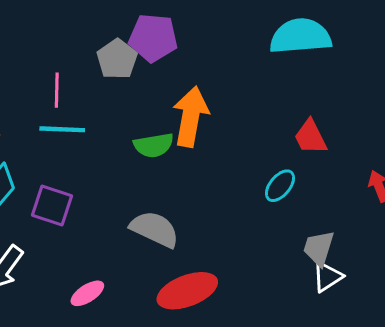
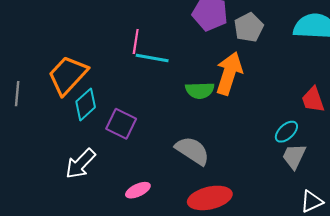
gray pentagon: (117, 59) -> (249, 27), moved
cyan line: (62, 129) -> (152, 58), moved
gray trapezoid: (319, 248) -> (294, 156), moved

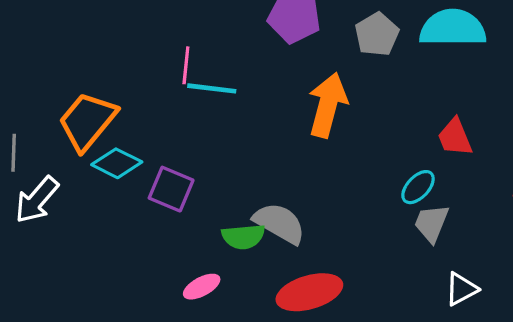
gray pentagon: (249, 27) -> (377, 34), moved
green semicircle: (200, 90) -> (243, 237), moved
cyan diamond: (86, 104) -> (117, 163), turned 72
white arrow: (80, 164) -> (37, 200), moved

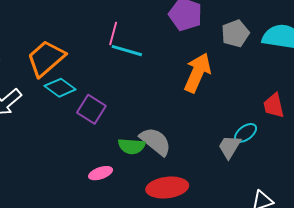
gray trapezoid: (431, 223) -> (229, 147), moved

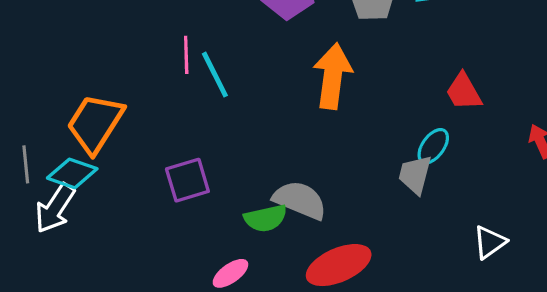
cyan line: (127, 51) -> (215, 75), turned 64
cyan diamond: (60, 88) -> (72, 173), moved
purple square: (91, 109) -> (187, 180), turned -32

